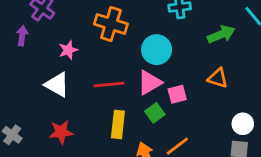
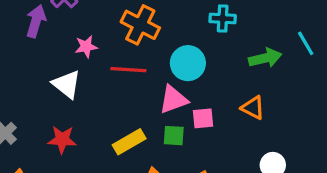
purple arrow: (22, 36) -> (36, 21), size x1.4
red line: (109, 84) -> (128, 70), moved
green square: (155, 113) -> (174, 136), turned 30
yellow rectangle: (118, 124) -> (129, 142), turned 44

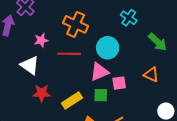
cyan cross: (223, 19) -> (129, 18), turned 35
green arrow: (265, 58) -> (158, 42), turned 60
red star: (62, 140) -> (42, 93), moved

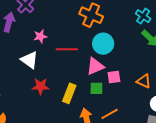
cyan cross: (129, 18) -> (143, 16), moved
orange cross: (76, 24) -> (91, 15), moved
orange triangle: (151, 75) -> (144, 81), moved
yellow rectangle: (72, 101) -> (69, 93), turned -36

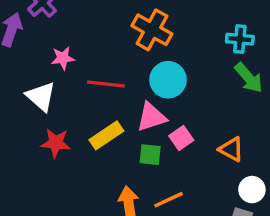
cyan cross: (143, 16) -> (240, 39), turned -35
pink square: (114, 77) -> (181, 138), turned -32
yellow rectangle: (69, 93) -> (106, 135), moved, turned 30

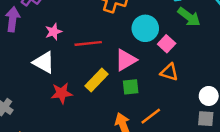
cyan circle: (168, 80) -> (145, 28), moved
pink square: (181, 138) -> (167, 44), moved
orange triangle: (231, 149) -> (169, 72), moved

